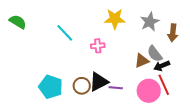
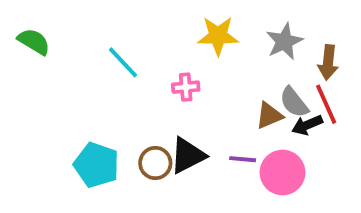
red line: (164, 85) -> (326, 104), moved
purple line: (116, 88) -> (243, 159), moved

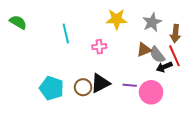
cyan line: (123, 62) -> (66, 33), turned 30
brown triangle: (269, 116) -> (144, 50), moved

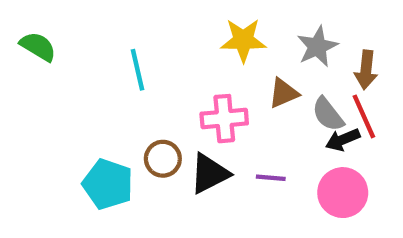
pink cross: (99, 47) -> (224, 119), moved, size x1.5
brown triangle: (144, 50) -> (283, 93), moved
brown circle: (83, 87) -> (163, 159), moved
pink circle: (151, 92) -> (343, 193), moved

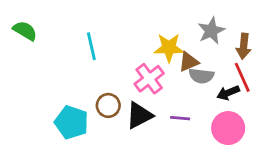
yellow star: (243, 40) -> (169, 48), moved
gray semicircle: (328, 114) -> (201, 76), moved, turned -45
pink cross: (224, 119) -> (149, 79), turned -32

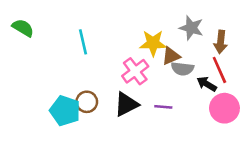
gray star: (211, 31) -> (191, 28), turned -30
black arrow: (228, 93) -> (207, 84), turned 54
brown circle: (108, 105) -> (87, 102), moved
pink circle: (228, 128) -> (224, 108), moved

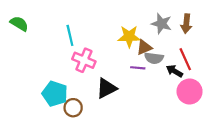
brown arrow: (221, 42) -> (186, 24), moved
pink cross: (135, 71) -> (84, 60), moved, turned -30
brown circle: (87, 102) -> (73, 108), moved
purple line: (163, 107) -> (138, 68), moved

